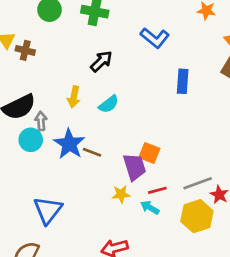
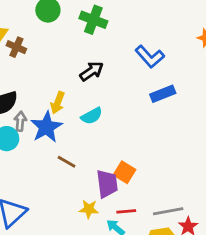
blue rectangle: (183, 81) -> (163, 94), moved, turned 55
blue star: (69, 144) -> (46, 127), moved

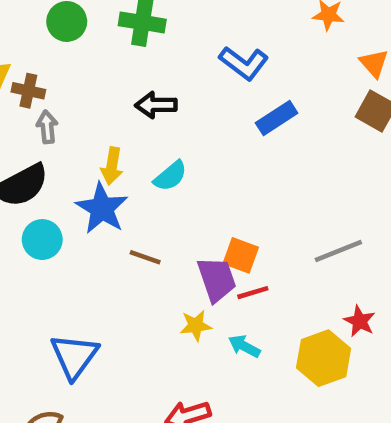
black arrow: (92, 71) -> (156, 105), turned -135
gray arrow: (20, 121) -> (47, 127), moved
red line: (126, 211) -> (253, 293), moved
gray line: (168, 211) -> (338, 251), moved

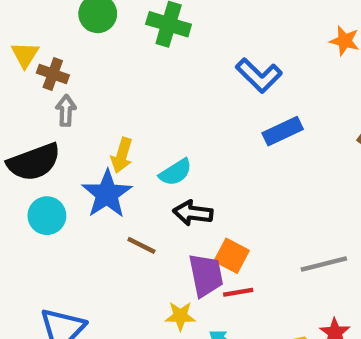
black arrow: (156, 105) -> (193, 213), moved

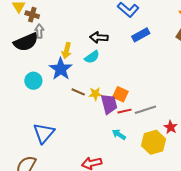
black semicircle: (34, 162) -> (26, 42), moved
black arrow: (193, 213) -> (99, 38), moved
gray line: (324, 264) -> (145, 110), moved
yellow star: (180, 316) -> (95, 94), moved

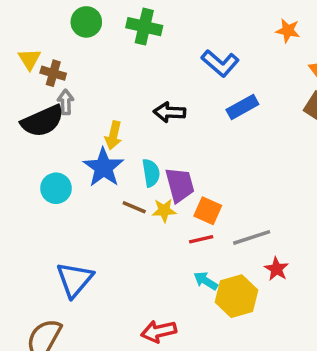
cyan semicircle: (92, 57) -> (151, 173), moved, turned -63
purple trapezoid: (109, 104) -> (180, 185), moved
red line: (124, 111) -> (201, 239), moved
red star: (171, 127) -> (277, 269), moved
yellow hexagon: (153, 142) -> (236, 296), moved

